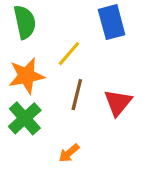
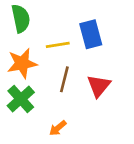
blue rectangle: (112, 22) -> (91, 34), moved
yellow line: (69, 54) -> (58, 45), turned 40

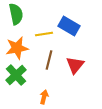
blue rectangle: (91, 34) -> (69, 26), turned -45
orange arrow: (58, 128) -> (44, 97), turned 144

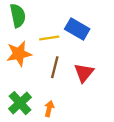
green cross: (16, 75) -> (20, 103), moved

